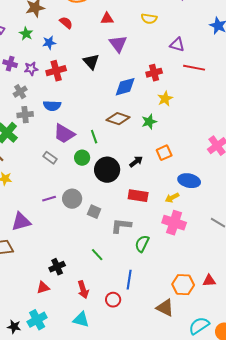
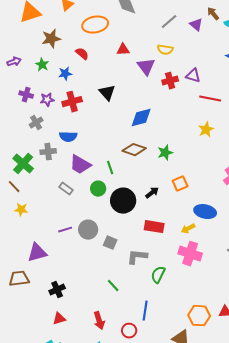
purple triangle: (118, 44) -> (146, 67), moved
red cross: (154, 73) -> (170, 81), moved
yellow star: (165, 99) -> (206, 130), moved
gray cross: (25, 115) -> (48, 152), moved
black cross: (57, 267) -> (57, 290), moved

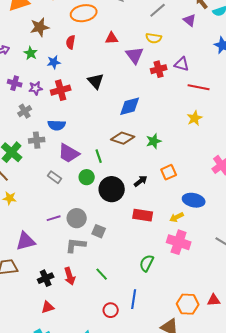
purple triangle: (196, 25) -> (190, 20), moved
red semicircle: (82, 54) -> (71, 42), turned -120
gray L-shape: (137, 257) -> (76, 245), moved
red arrow: (99, 321) -> (70, 276), moved
red circle: (129, 331) -> (111, 310), moved

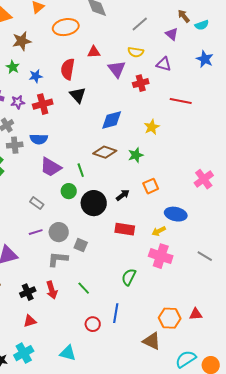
red semicircle: (71, 42) -> (68, 69), moved, size x1.5
purple triangle: (182, 64) -> (164, 64), moved
yellow star: (195, 118) -> (152, 127), moved
gray cross: (37, 140) -> (15, 145), moved
gray rectangle: (55, 177) -> (37, 203), moved

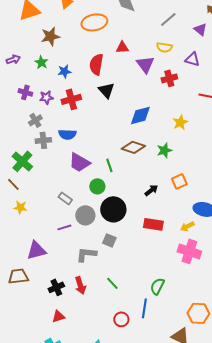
black circle: (94, 203) -> (113, 209), moved
gray circle: (59, 232) -> (85, 215), moved
green semicircle: (129, 277) -> (157, 286), moved

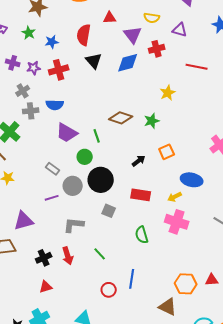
blue diamond: (140, 115) -> (128, 63), moved
gray square: (109, 240) -> (109, 211), moved
green semicircle: (157, 286) -> (142, 235), moved, turned -42

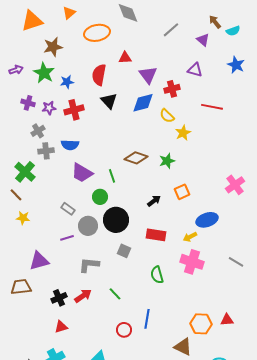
yellow semicircle: (152, 18) -> (167, 116), moved, turned 35
green star: (29, 33) -> (44, 73), size x1.5
blue ellipse: (192, 180) -> (207, 220), turned -30
red arrow: (68, 256) -> (83, 296), turned -108

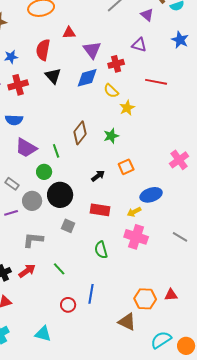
brown diamond: (136, 158) -> (80, 133), turned -70

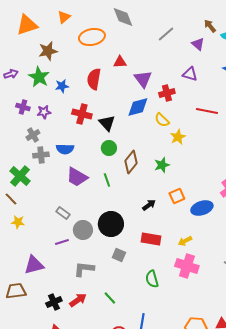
black triangle: (53, 76) -> (107, 123), moved
red cross: (18, 85) -> (82, 114), moved, turned 30
green circle: (44, 172) -> (109, 148), moved
blue ellipse: (151, 195) -> (202, 208), moved

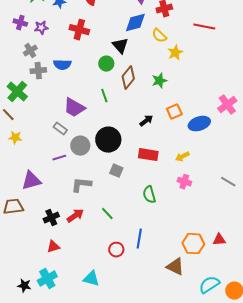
black triangle: (107, 123) -> (120, 46), moved
purple trapezoid: (77, 177) -> (74, 108), moved
pink cross: (187, 266) -> (184, 182), size x0.6

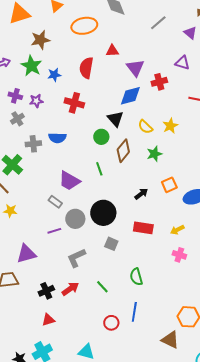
yellow semicircle: (159, 36) -> (145, 127), moved
gray cross: (30, 51) -> (17, 119), moved
gray L-shape: (81, 185) -> (76, 258), turned -30
green semicircle: (149, 195) -> (136, 277), moved

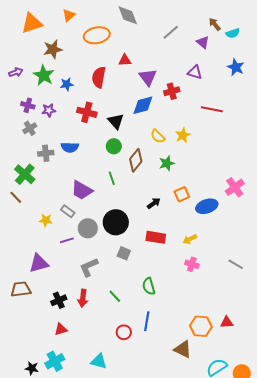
black triangle: (115, 119) -> (116, 121), moved
yellow star: (10, 211) -> (46, 220), moved
red arrow: (70, 289) -> (83, 298), turned 132

